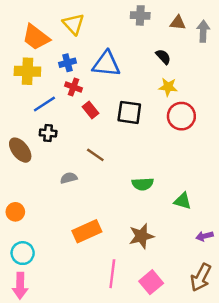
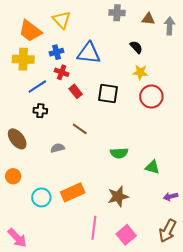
brown ellipse: (20, 150) -> (17, 139), moved
cyan circle: (23, 253) -> (41, 197), moved
pink arrow: (20, 286) -> (17, 238), turned -45

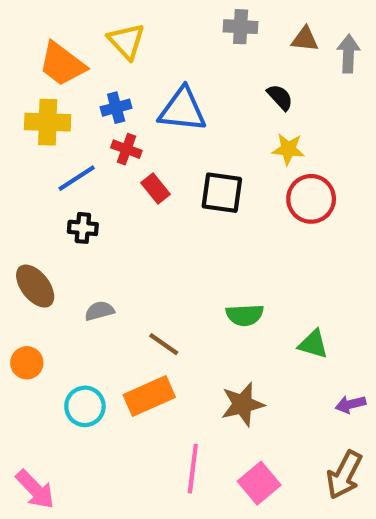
brown line: (80, 129) -> (164, 344), moved
gray semicircle: (58, 148) -> (99, 311), moved

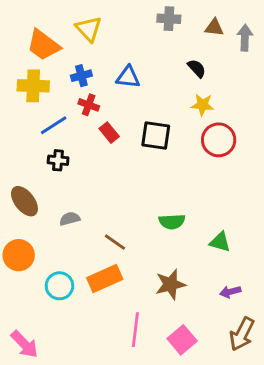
blue triangle: (182, 110) -> (128, 77), size x0.7
orange circle: (27, 363) -> (19, 255), size x1.4
purple arrow: (350, 404) -> (230, 292), moved

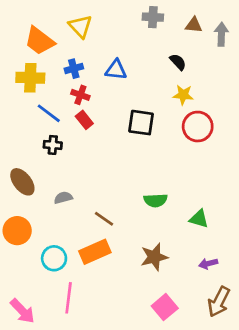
blue line: (54, 125) -> (49, 113), turned 70
red rectangle: (109, 133) -> (84, 120), moved
pink line: (135, 330) -> (69, 298), moved

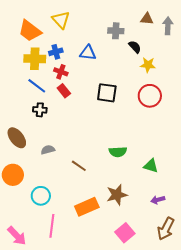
gray cross: (153, 17) -> (116, 31), moved
yellow cross: (30, 78) -> (35, 59), moved
yellow star: (183, 95) -> (148, 65), moved
orange rectangle: (95, 252) -> (87, 207), moved

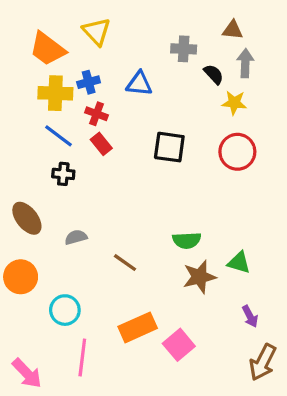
gray arrow: (168, 26) -> (245, 63), moved
brown star: (117, 195) -> (199, 277), moved
purple arrow: (158, 200) -> (250, 316), turned -104
pink square: (125, 233) -> (179, 345), moved

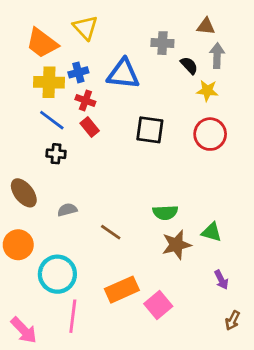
blue triangle: (139, 84) -> (123, 74), size x1.4
cyan circle: (65, 310) -> (57, 274), size x1.4
brown arrow: (263, 362) -> (233, 320), size x0.6

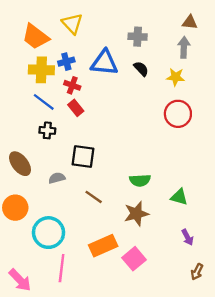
brown triangle: (206, 26) -> (190, 22), moved
black semicircle: (189, 65) -> (141, 69), moved
black square: (150, 130) -> (83, 157), moved
brown star: (176, 245) -> (136, 214), moved

